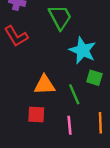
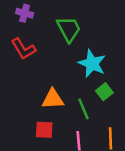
green square: (94, 78) -> (104, 92), turned 35

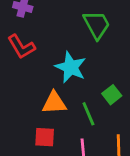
green trapezoid: (69, 29) -> (97, 25), moved
cyan star: (92, 63) -> (71, 67), moved

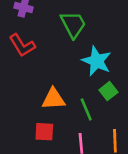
green trapezoid: (97, 25) -> (73, 24), moved
cyan star: (71, 67) -> (97, 61), moved

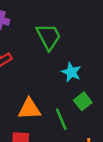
cyan star: (97, 61) -> (71, 72), size x0.7

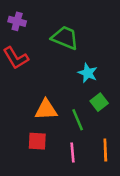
green trapezoid: (48, 37) -> (65, 38), turned -40

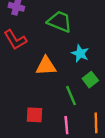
orange triangle: (46, 110) -> (46, 66), moved

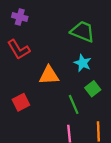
green trapezoid: (60, 22) -> (83, 32), moved
red square: (35, 115) -> (21, 102), moved, turned -30

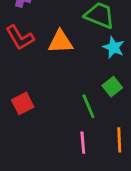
cyan star: (83, 63) -> (114, 47), moved
orange triangle: (49, 75) -> (60, 42), moved

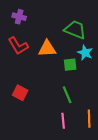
green square: (112, 87) -> (70, 65), moved, turned 32
red square: (23, 103) -> (20, 93), turned -35

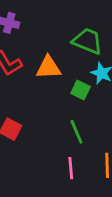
green square: (70, 65) -> (81, 90), turned 32

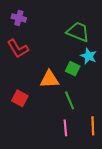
orange triangle: (48, 68) -> (49, 79), moved

